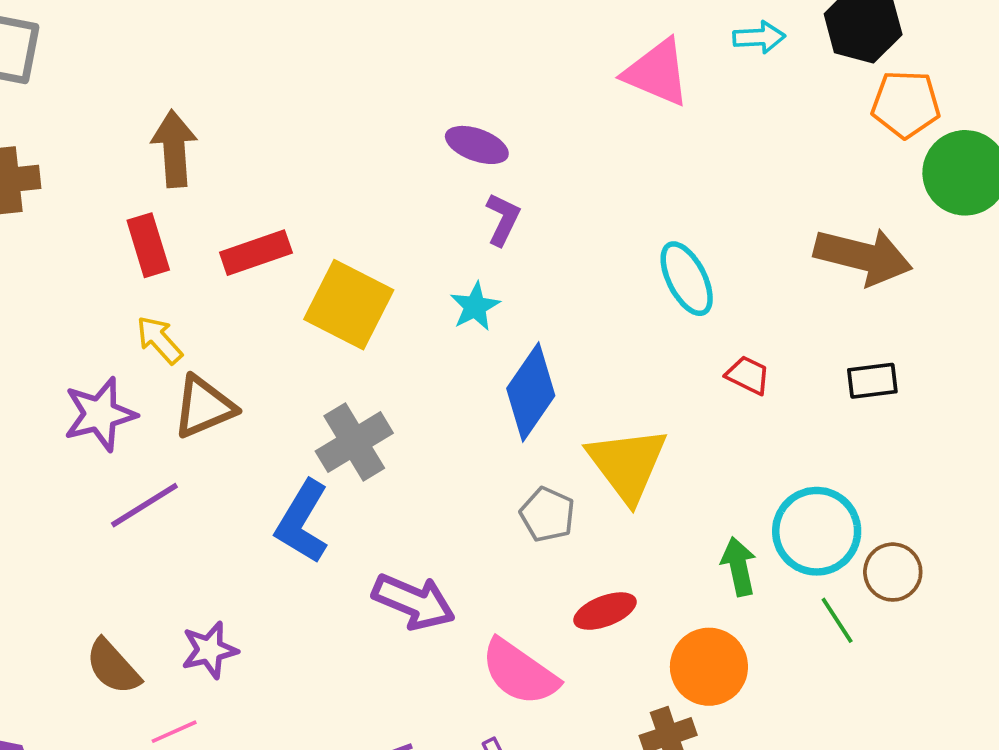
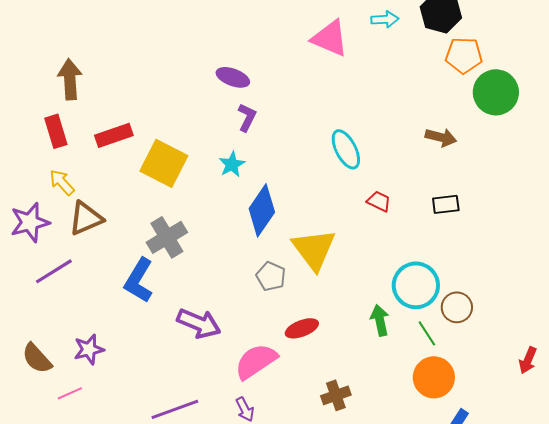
brown arrow: (863, 256) -> (441, 137), size x0.6
green arrow: (739, 566) -> (380, 320), moved
orange circle: (709, 667) -> (434, 377), moved
pink semicircle: (520, 672) -> (256, 361), turned 111

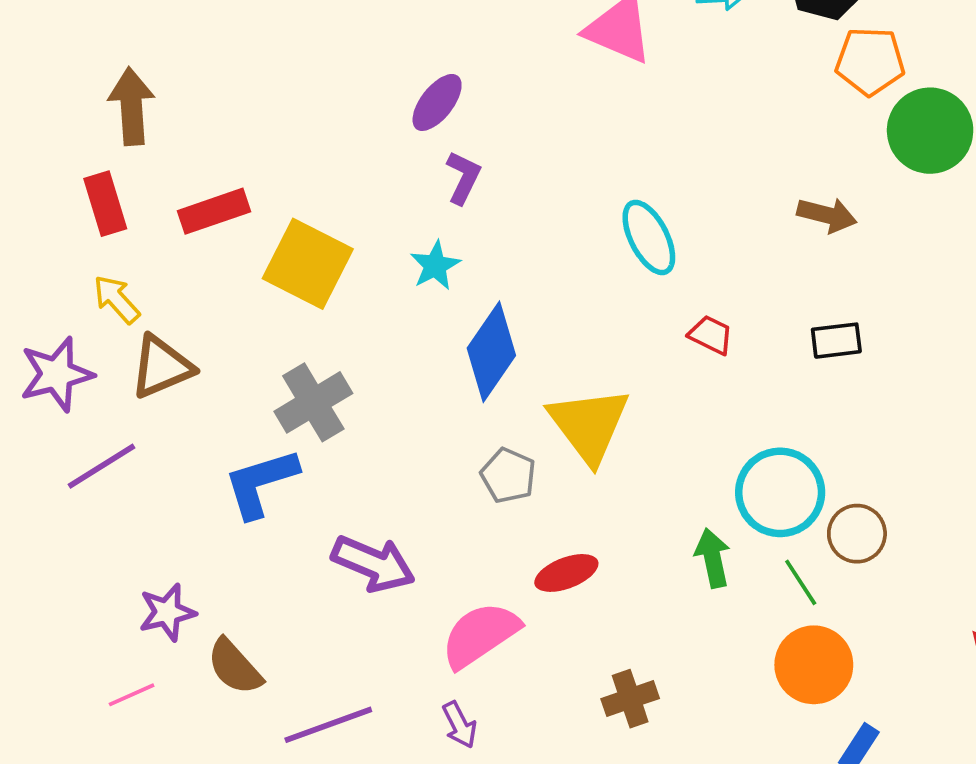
purple ellipse: (233, 77) -> (437, 102), turned -72
blue L-shape: (139, 280) -> (261, 483), turned 42
brown semicircle: (37, 358) -> (235, 667), moved

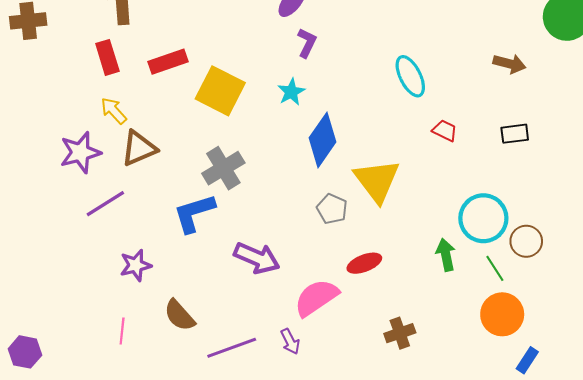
purple star: (167, 612) -> (136, 265), moved
pink line: (132, 695) -> (122, 331), turned -60
purple arrow: (460, 725) -> (290, 341), moved

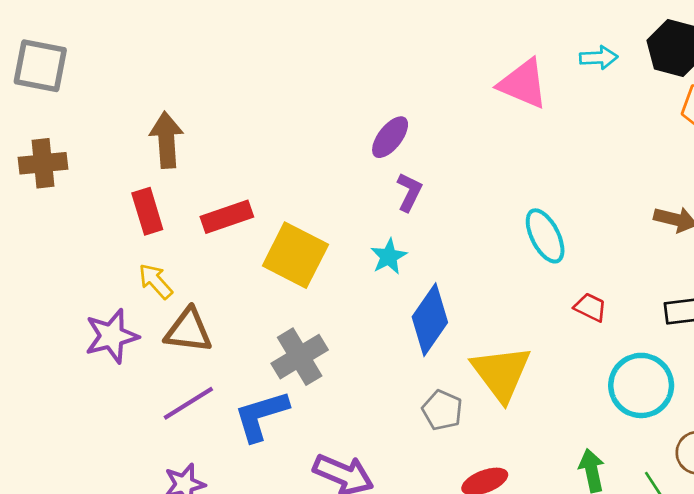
brown triangle: (139, 148) -> (188, 331), turned 30
purple line: (105, 204) -> (188, 403), moved
cyan circle: (483, 218) -> (641, 385), moved

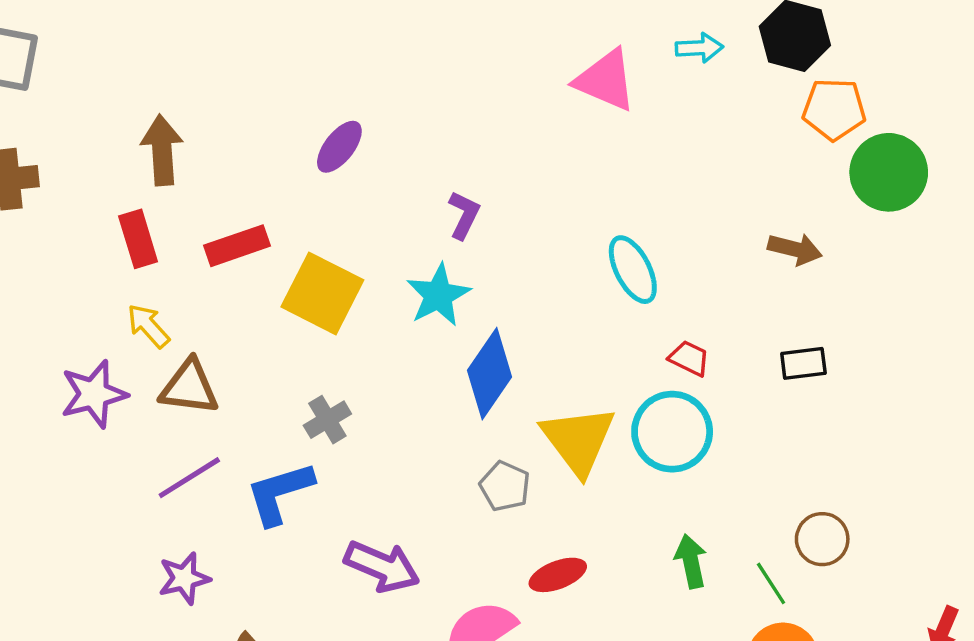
purple ellipse: (390, 137) -> (339, 147), moved
cyan star: (389, 257) -> (438, 295), size x1.4
gray cross: (300, 357) -> (327, 420), size x0.7
cyan circle: (641, 385) -> (672, 432), moved

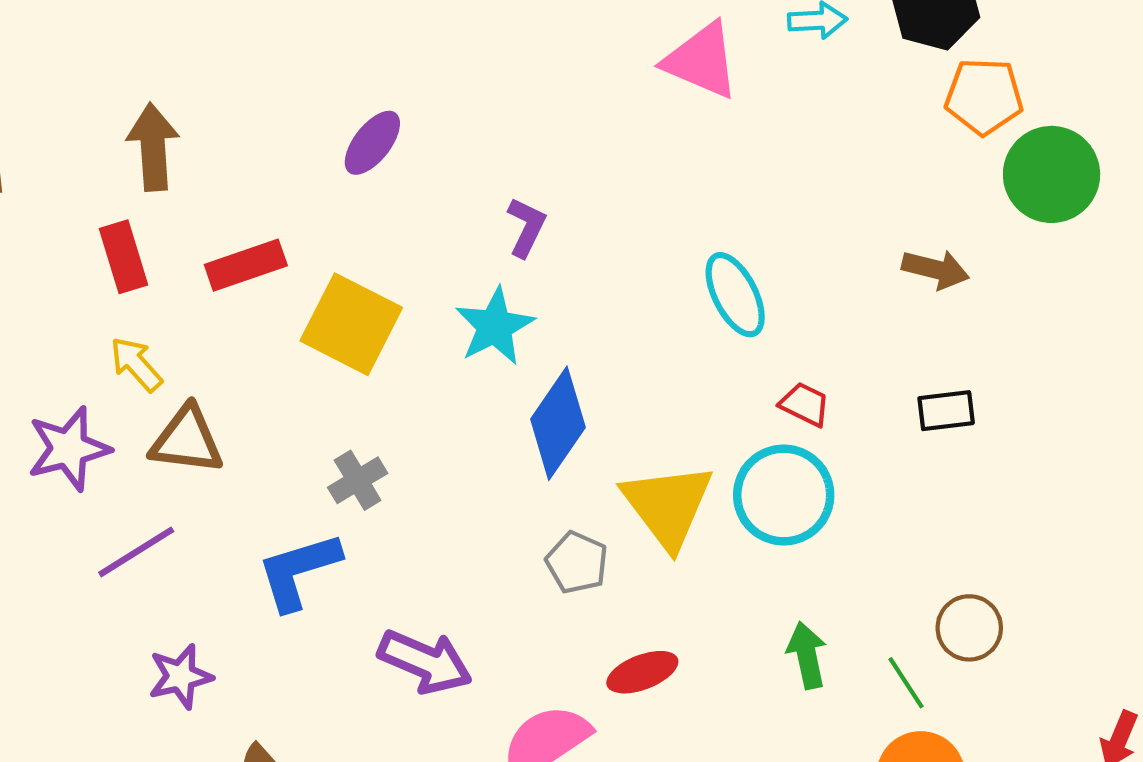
purple line: (189, 478) -> (136, 552), moved

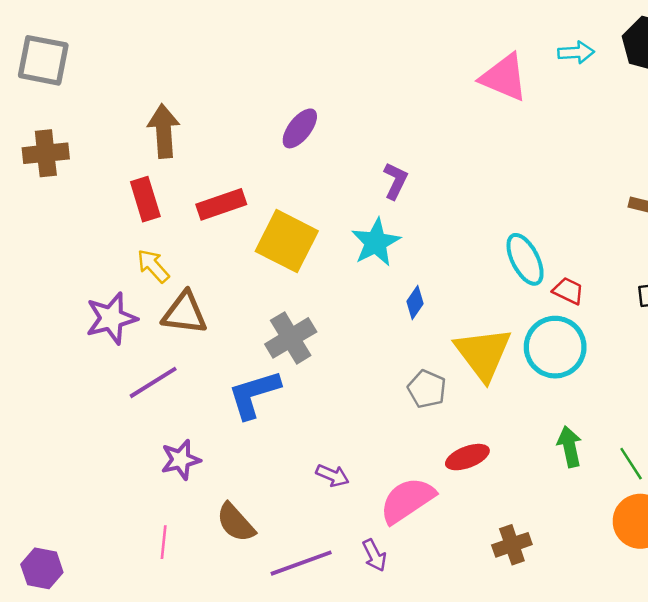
cyan ellipse: (735, 295) -> (525, 259), moved
blue diamond: (558, 423) -> (415, 303), size x0.5
gray cross: (358, 480) -> (291, 338), size x1.4
purple arrow: (425, 662) -> (333, 475), moved, size x0.6

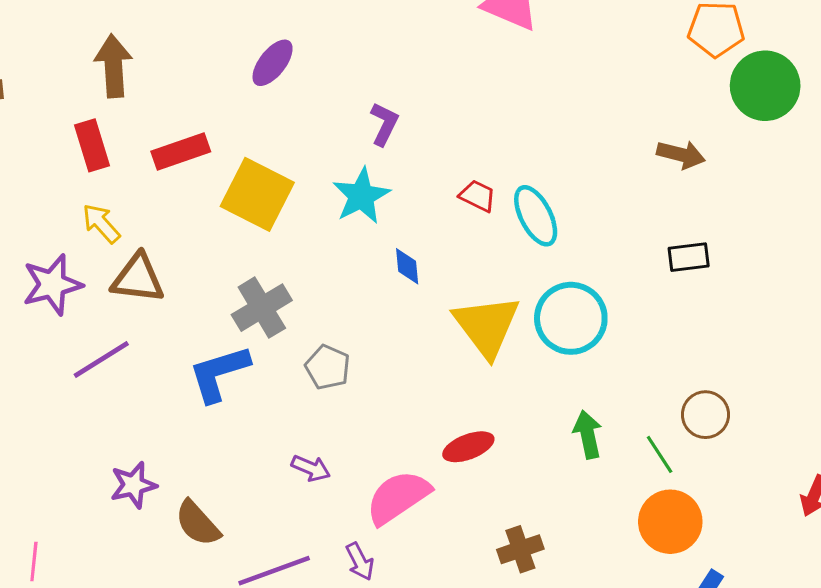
red trapezoid: (568, 291) -> (478, 196), moved
blue diamond: (415, 303) -> (407, 266), turned -40
gray pentagon: (427, 389) -> (328, 367), moved
purple star: (181, 460) -> (133, 485), moved
pink line: (164, 542) -> (34, 561), moved

